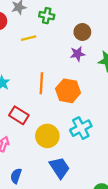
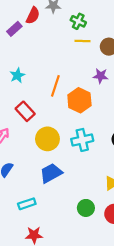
yellow line: (29, 38) -> (83, 41), moved
purple star: (78, 54) -> (101, 76), moved
blue trapezoid: (59, 168) -> (51, 173), turned -100

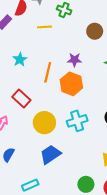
yellow line: (83, 41) -> (44, 27), moved
cyan star: (17, 75) -> (20, 60), moved
purple star: (101, 76) -> (75, 60), moved

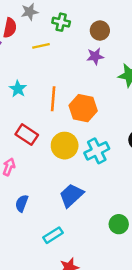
brown circle: (95, 31) -> (100, 31), moved
purple star: (75, 60) -> (95, 56), moved
yellow circle: (44, 123) -> (65, 146), moved

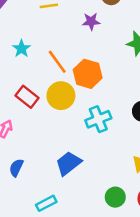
purple star: (95, 56) -> (91, 21), moved
orange line: (53, 99) -> (57, 62), turned -45
yellow circle: (65, 146) -> (61, 96), moved

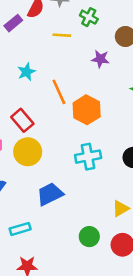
yellow circle: (61, 96) -> (28, 152), moved

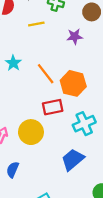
red rectangle: (22, 120) -> (53, 107), moved, turned -48
blue trapezoid: (50, 194) -> (73, 160), moved

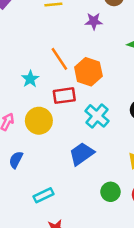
cyan star: (13, 63) -> (30, 79), moved
cyan cross: (84, 124) -> (97, 116), turned -30

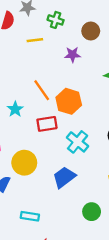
yellow circle: (39, 121) -> (24, 163), moved
cyan rectangle: (44, 195) -> (30, 216), turned 36

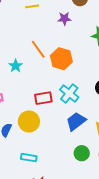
red rectangle: (47, 124) -> (43, 98), moved
yellow circle: (24, 163) -> (29, 121), moved
blue trapezoid: (64, 177) -> (76, 121), moved

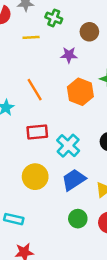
orange hexagon: (61, 59) -> (80, 92), moved
red rectangle: (43, 98) -> (37, 132), moved
yellow circle: (29, 121) -> (35, 177), moved

